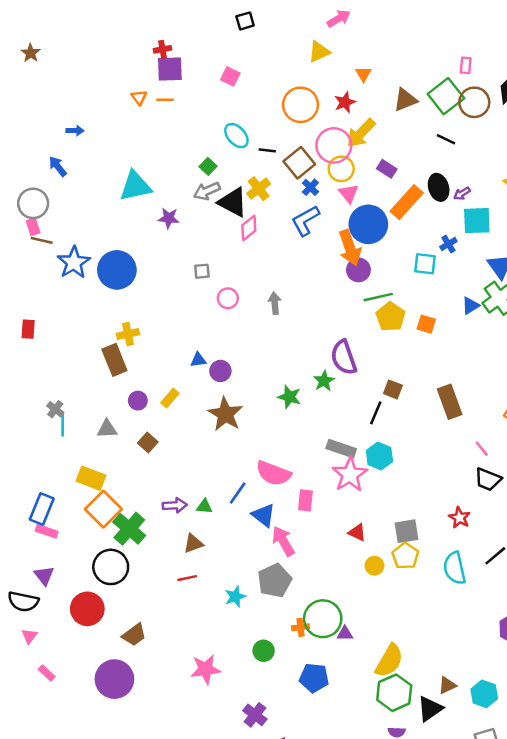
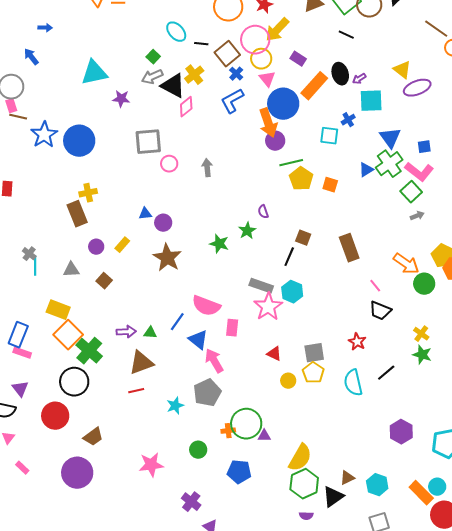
gray square: (202, 271) -> (148, 142), size x2.0
purple semicircle: (344, 357) -> (263, 212), size x0.5
brown triangle: (193, 544) -> (141, 363), size x1.5

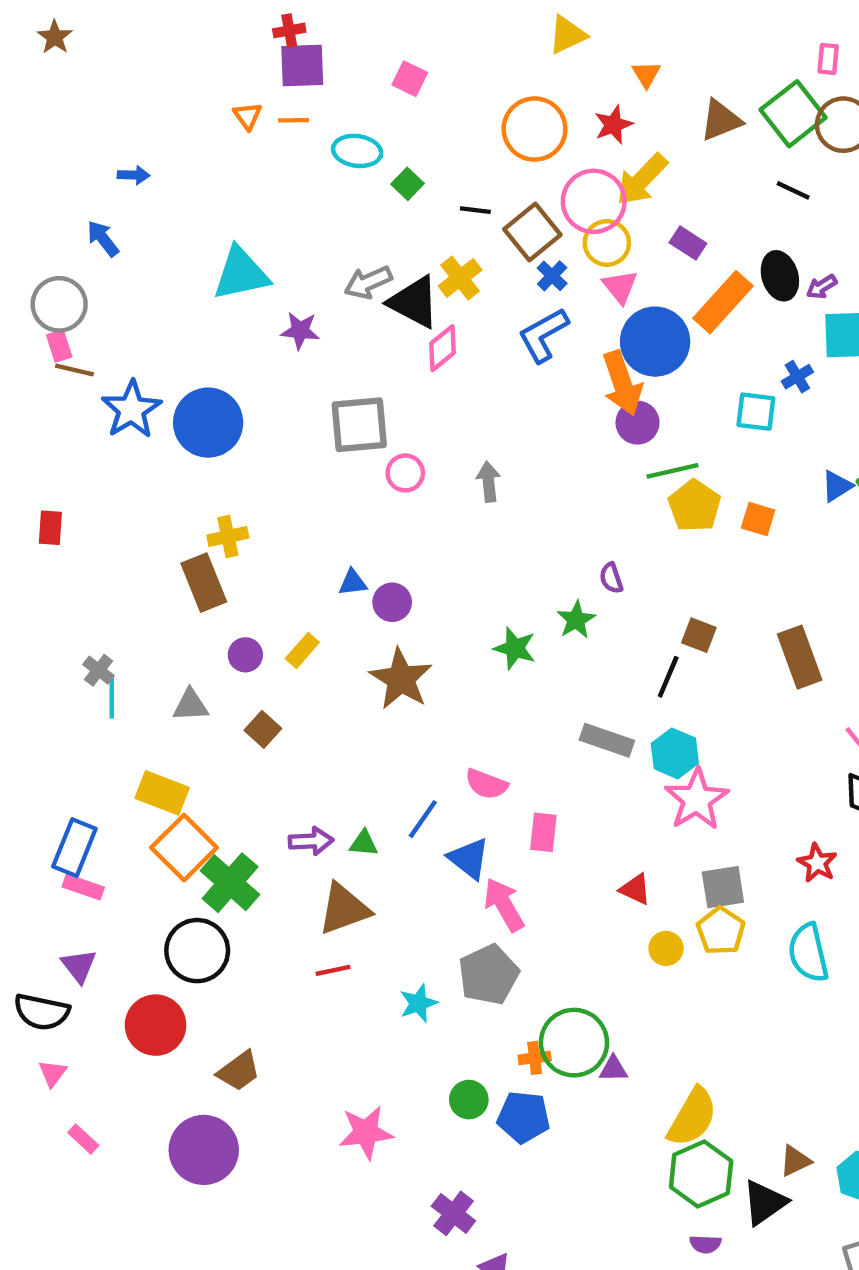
cyan ellipse: (176, 32) -> (357, 151), moved, turned -40
green square: (153, 57) -> (407, 184), moved
pink semicircle: (206, 306) -> (486, 784), size x0.7
pink star: (268, 307) -> (697, 799), moved
blue pentagon: (239, 472) -> (524, 1117), moved

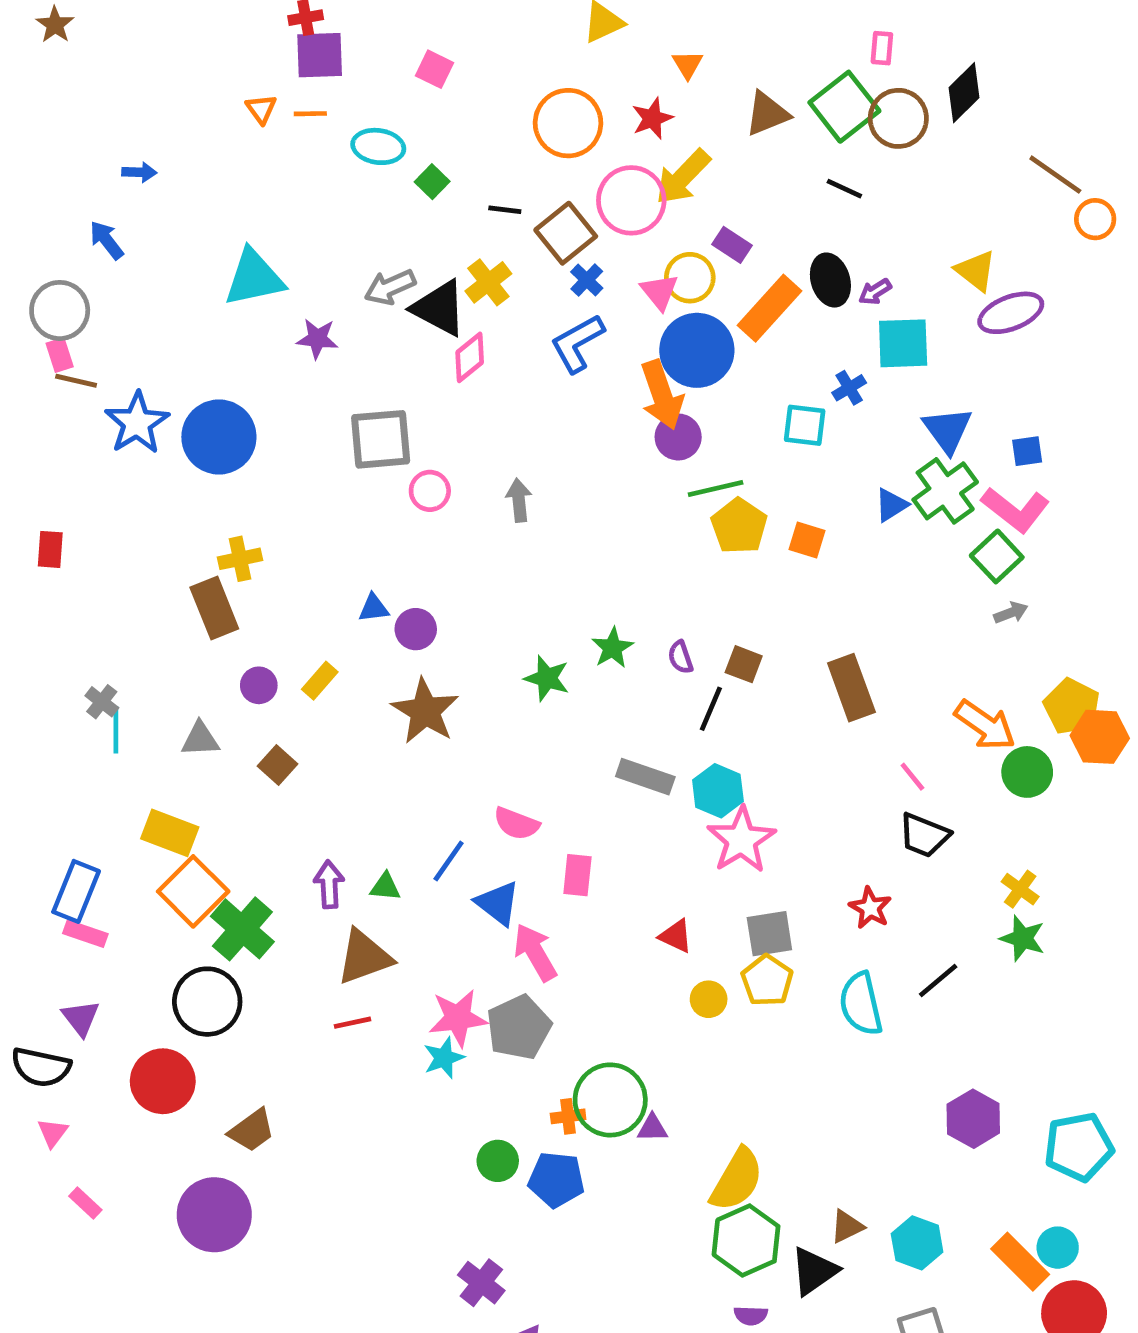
yellow circle: (607, 243) -> (690, 278), moved
purple semicircle: (611, 578) -> (680, 657), moved
purple arrow: (311, 841) -> (329, 884), turned -90
pink star: (366, 1132) -> (458, 1018), moved

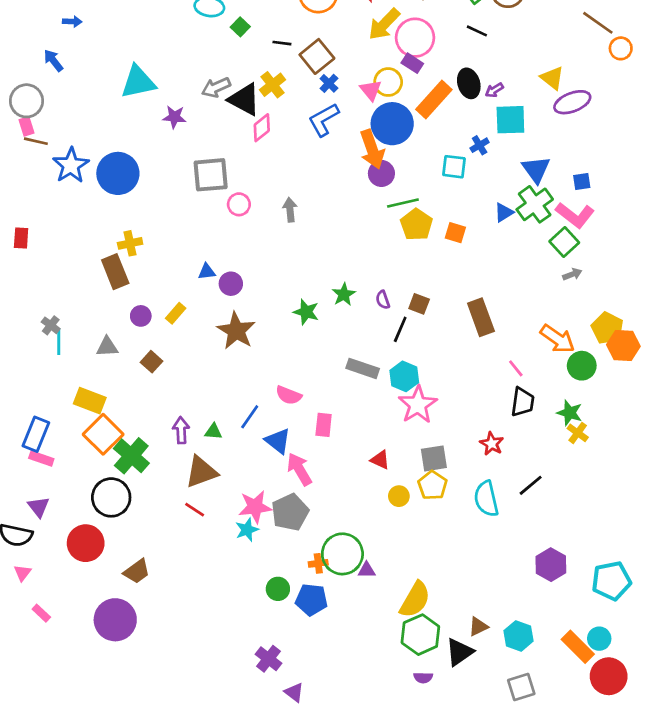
pink circle: (631, 200) -> (415, 38), moved
black trapezoid: (924, 835) -> (523, 402), turned -104
green star: (1022, 938) -> (570, 413), moved
red line: (352, 1023) -> (195, 510), turned 45

